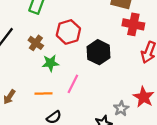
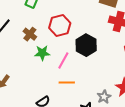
pink line: (73, 84) -> (63, 60), moved
orange line: (44, 94) -> (67, 82), moved

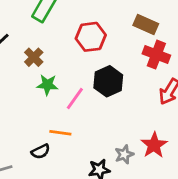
red hexagon: (60, 26) -> (91, 37), moved
orange line: (67, 82) -> (60, 133), moved

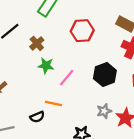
black hexagon: (108, 81) -> (105, 75), moved
gray star: (124, 154) -> (104, 111), moved

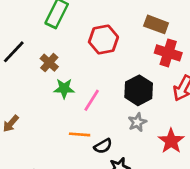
gray star: (104, 111) -> (137, 122), moved
black semicircle: (37, 117) -> (103, 146), moved

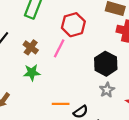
green star: (64, 89) -> (32, 72), moved
pink line: (92, 100) -> (59, 48), moved

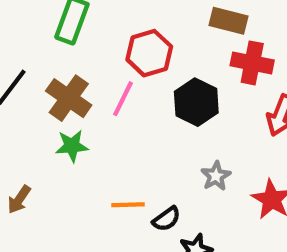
brown cross: (31, 47) -> (69, 98), size x1.5
black hexagon: (106, 64) -> (196, 102), moved

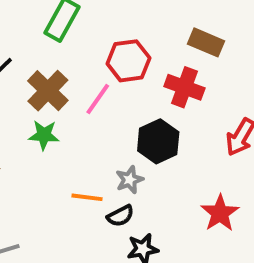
red cross: (252, 63) -> (184, 87), moved
black hexagon: (196, 102) -> (158, 141), moved
gray star: (216, 176) -> (129, 180), moved

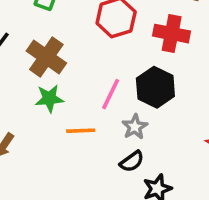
pink line: (98, 99) -> (111, 94), moved
orange line: (87, 197) -> (81, 131), moved

